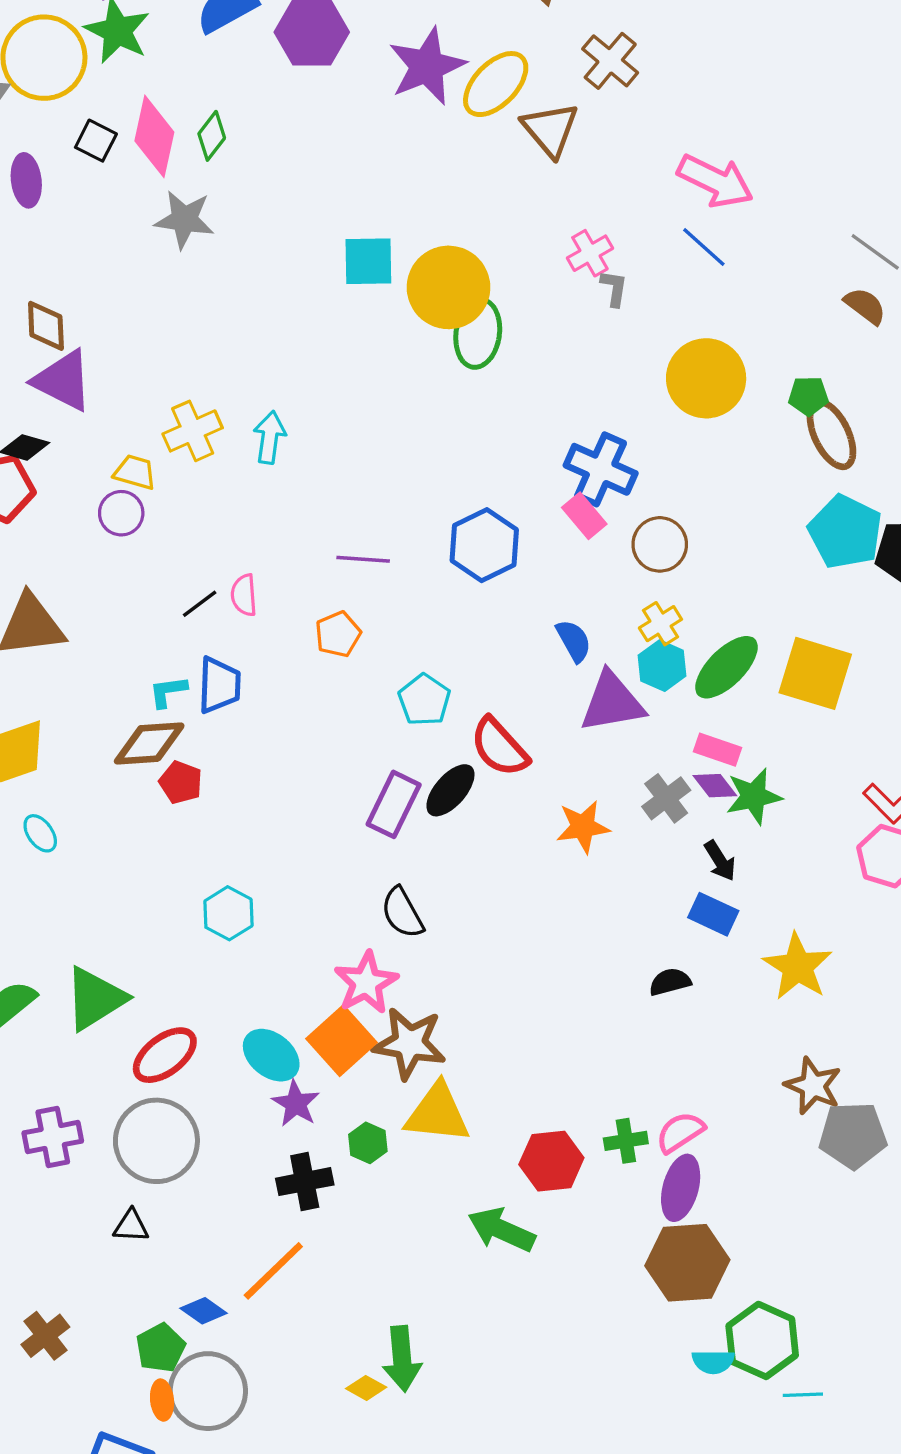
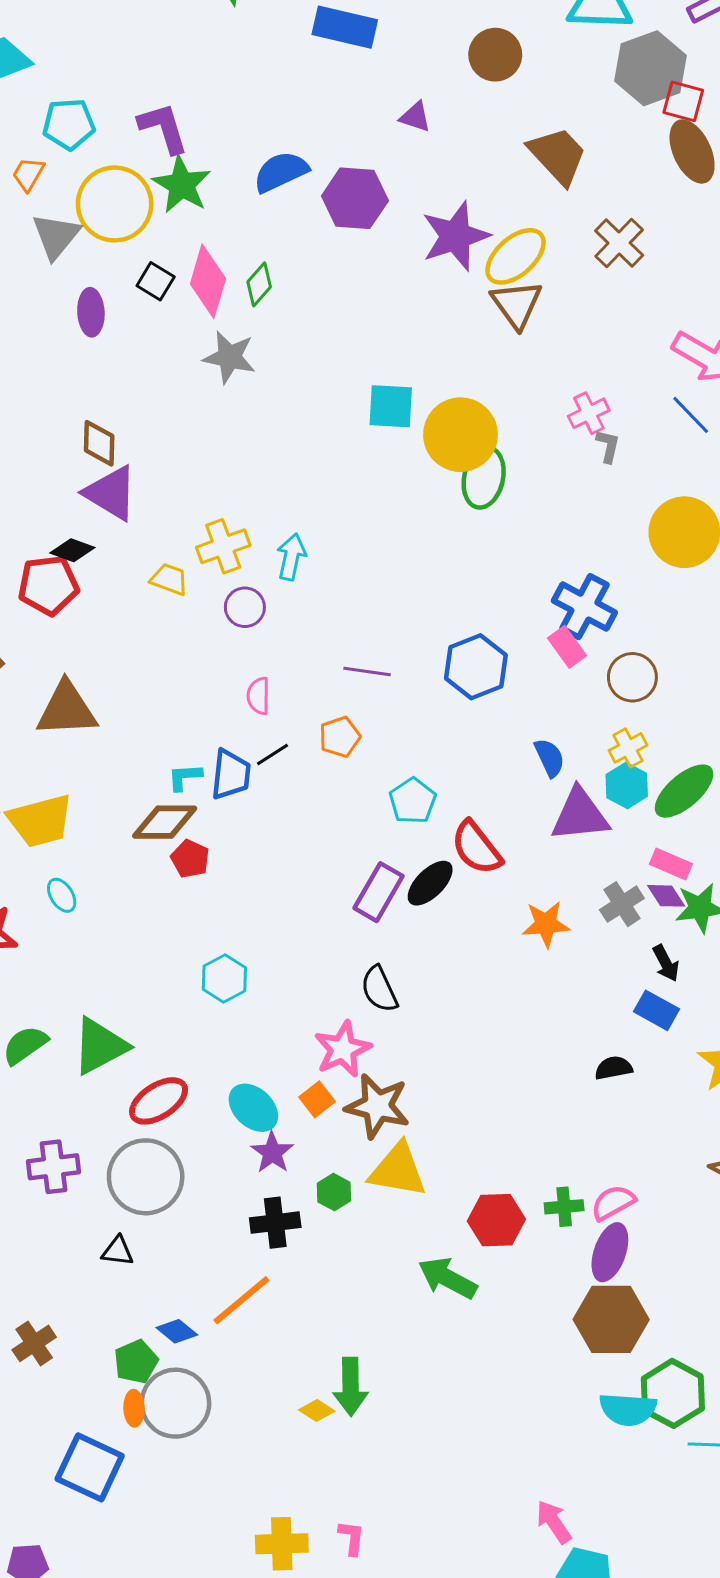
brown triangle: (550, 129) -> (517, 304), moved
purple circle: (121, 513) -> (245, 607), moved
black line: (200, 604) -> (272, 755), moved
orange square: (342, 1041) -> (317, 1099), size x0.6
cyan semicircle: (713, 1362) -> (628, 1409), size x1.5

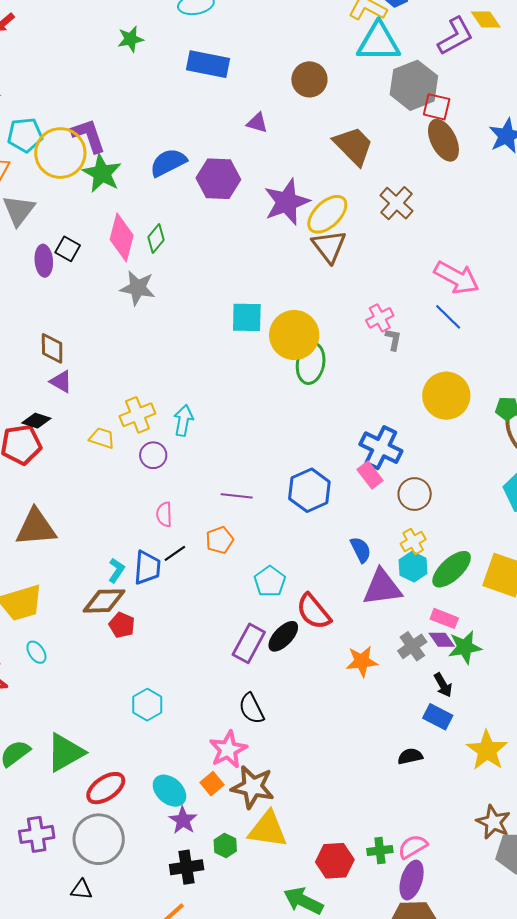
yellow circle: (115, 204) -> (60, 153), moved
black square: (156, 281) -> (68, 249), moved
purple triangle: (111, 493) -> (61, 381), size x0.6
cyan L-shape: (185, 777) -> (116, 570), turned 130

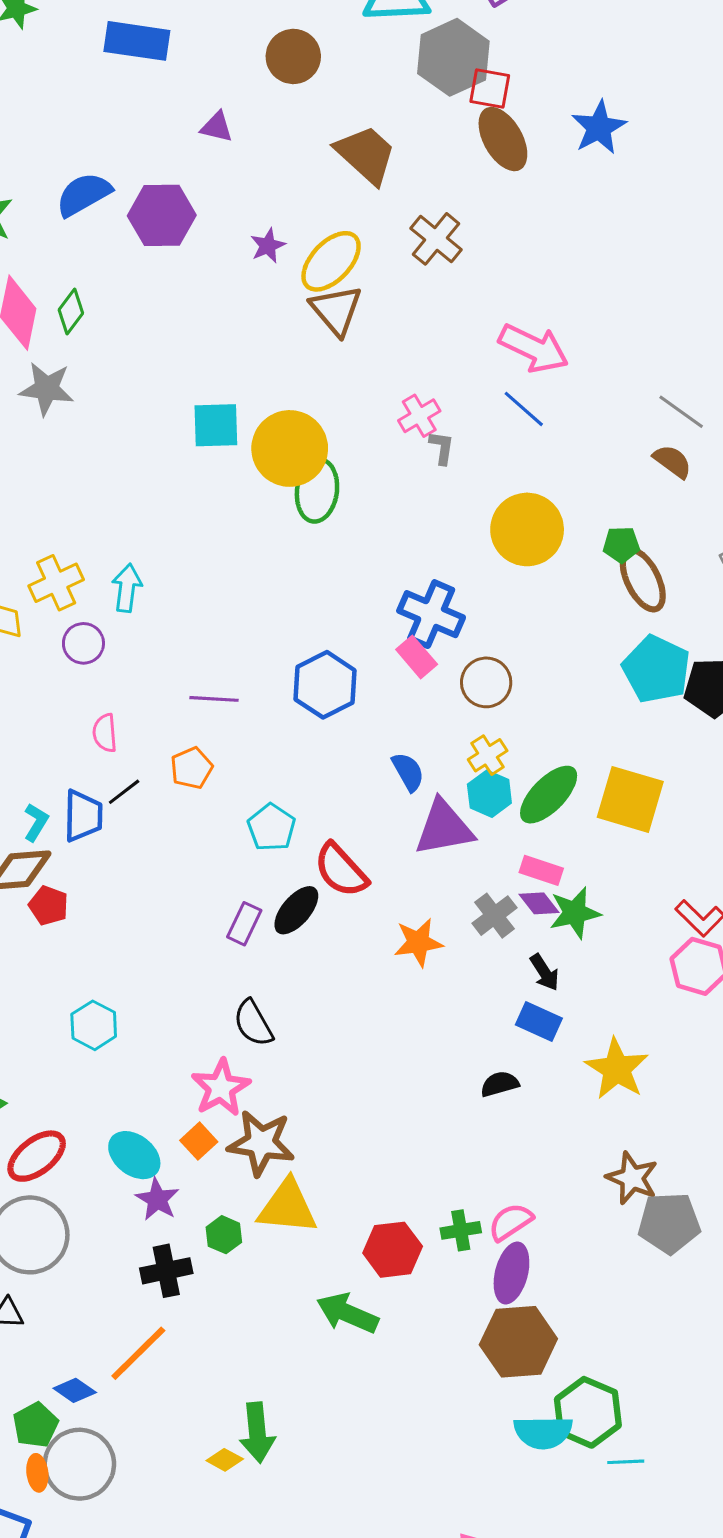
purple star: (287, 202) -> (268, 246), size x0.5
purple rectangle: (249, 643) -> (244, 924), size x0.7

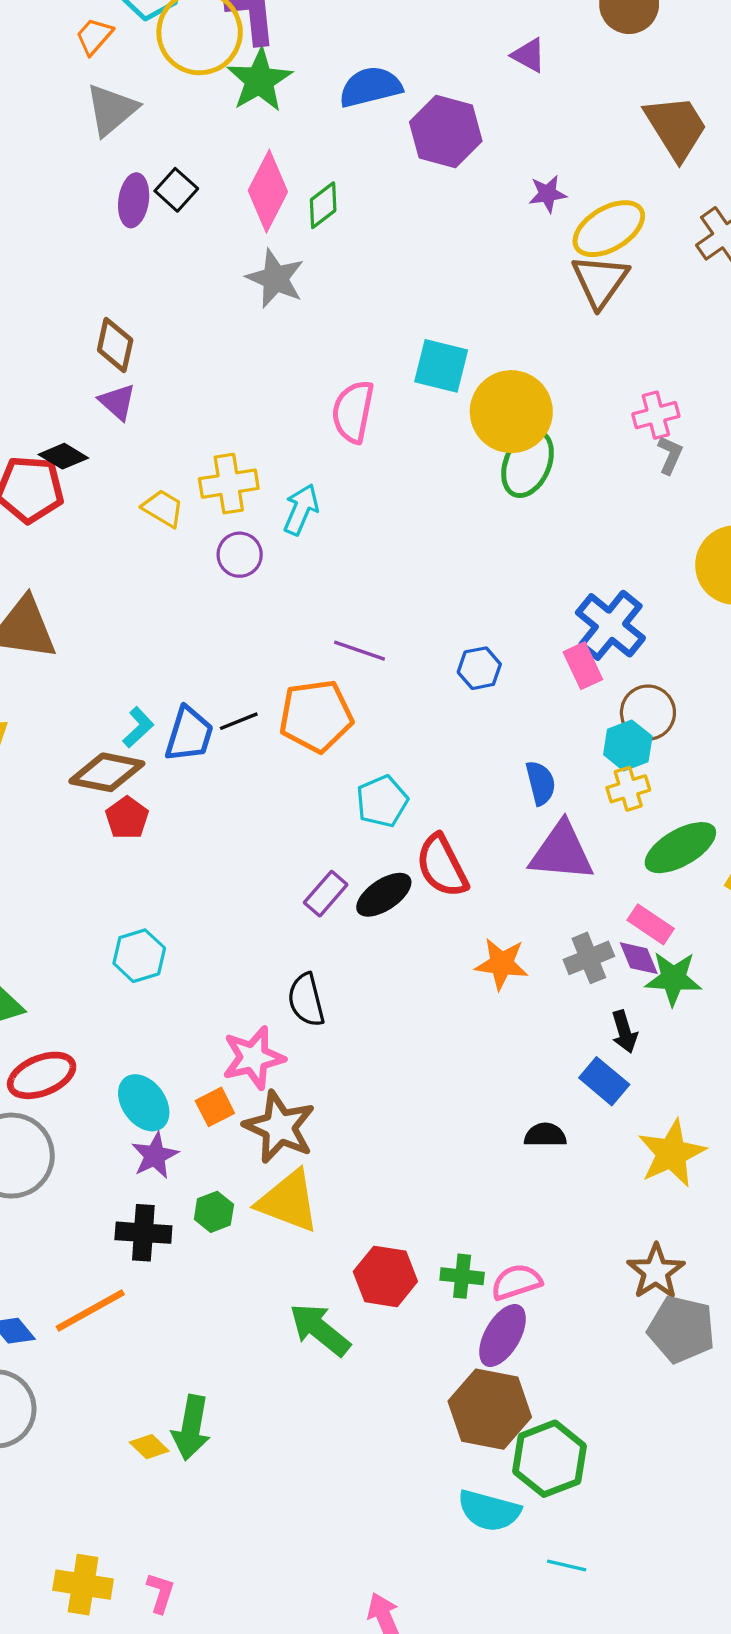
blue hexagon: (325, 685) -> (479, 668), size x0.6
pink semicircle: (105, 733) -> (353, 412), moved, size x1.5
orange pentagon: (192, 768) -> (316, 716), size x1.6
cyan hexagon: (489, 794) -> (628, 745), moved
green hexagon: (588, 1412) -> (550, 1459), moved

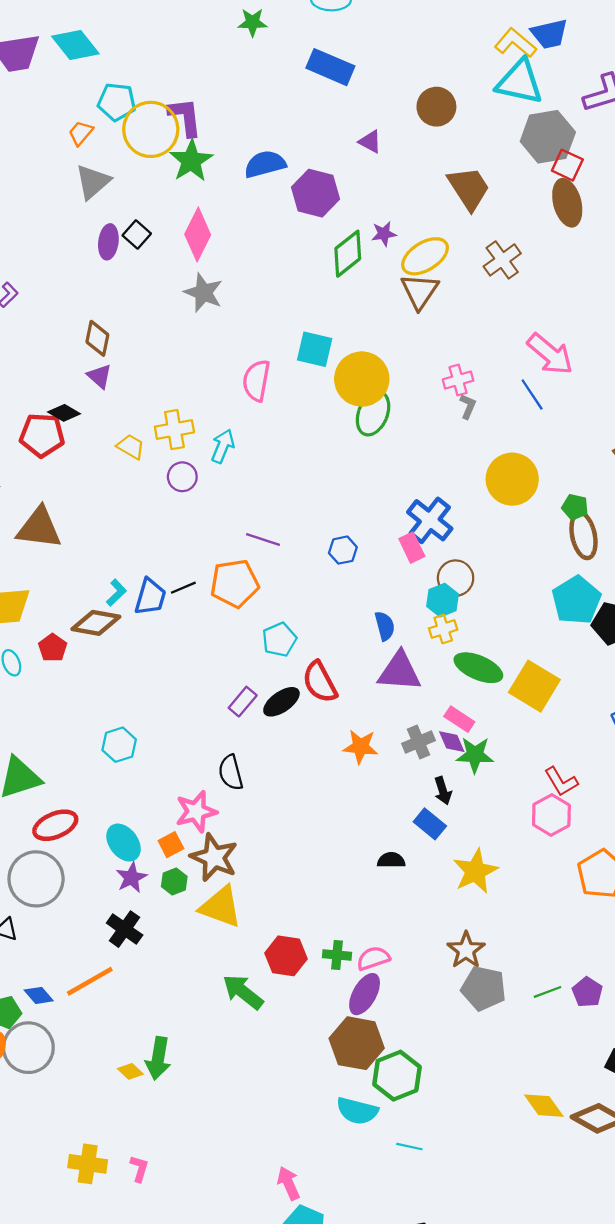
green diamond: (323, 205) -> (348, 254), moved, size x1.5
red pentagon: (127, 818) -> (53, 648), moved
green ellipse: (680, 848) -> (478, 668), turned 54
green hexagon: (214, 1212) -> (174, 881), moved
black cross: (143, 1233) -> (125, 929), turned 32

